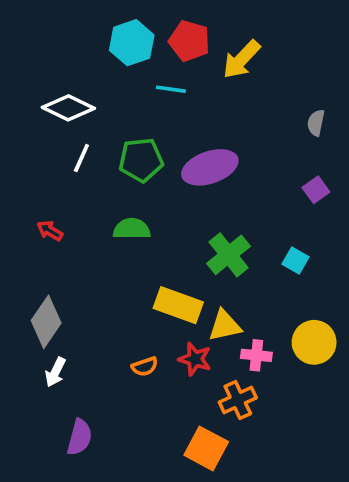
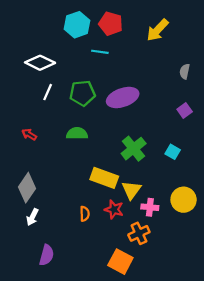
yellow arrow: (241, 59) -> (157, 30), moved
yellow triangle: (225, 326) -> (131, 190), turned -42
orange semicircle: (145, 367) -> (85, 214), turned -72

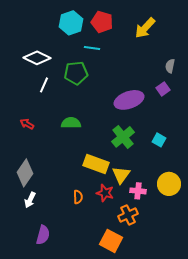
green pentagon: (82, 93) -> (76, 73), moved
purple ellipse: (123, 98) -> (129, 100), moved
purple square: (185, 111) -> (163, 89), moved

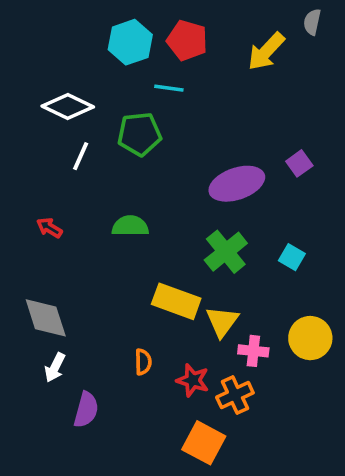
gray semicircle: (170, 66) -> (312, 22), moved
gray diamond: (25, 173) -> (46, 318), turned -52
red star: (105, 193) -> (193, 380), moved
purple semicircle: (43, 235) -> (86, 410), moved

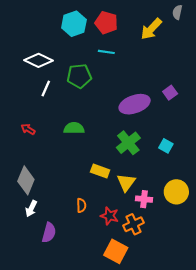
cyan line: (169, 88) -> (106, 52), moved
yellow rectangle: (176, 301) -> (100, 171), size x0.7
gray diamond: (46, 318) -> (26, 180), turned 40

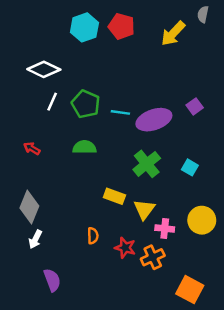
cyan line: (106, 52) -> (120, 112), moved
green pentagon: (79, 76) -> (86, 104), moved, turned 30
purple semicircle: (49, 233) -> (52, 280), moved, turned -36
orange square: (116, 251) -> (190, 290), moved

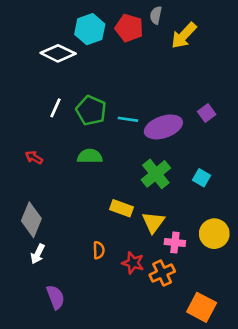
gray semicircle: (203, 14) -> (156, 15), moved
white diamond: (44, 69) -> (58, 53), moved

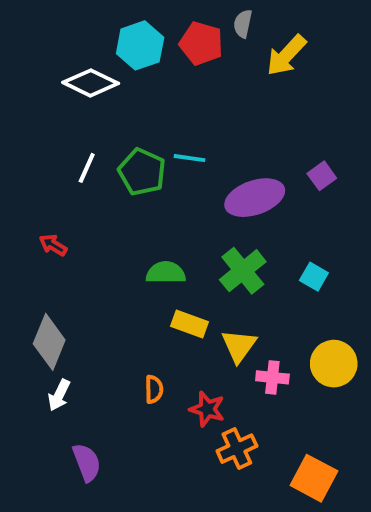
cyan line: (128, 119) -> (189, 158), moved
green semicircle: (90, 156) -> (166, 273), moved
orange cross: (162, 273) -> (237, 449), moved

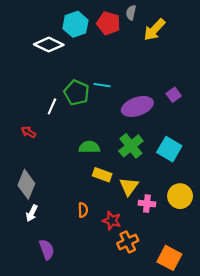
white line: (87, 168) -> (52, 106), moved
cyan square: (314, 277) -> (169, 149), size x1.6

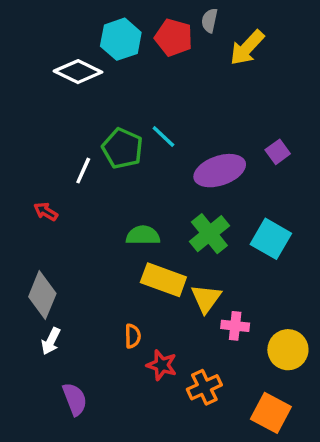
cyan line: (102, 85) -> (163, 136), turned 35
yellow rectangle: (102, 175) -> (163, 280), size x1.4
yellow circle: (180, 196) -> (288, 350), moved
red star: (112, 221) -> (162, 365), moved

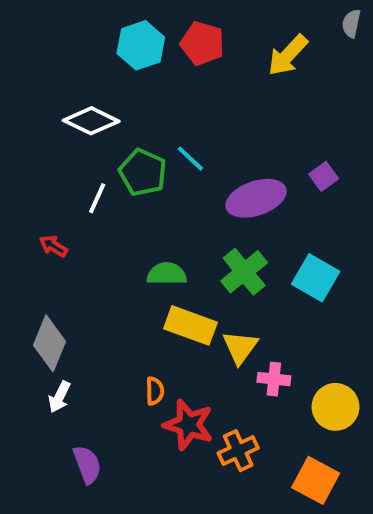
gray semicircle: (209, 20) -> (351, 23), moved
white diamond: (78, 72) -> (91, 121), moved
red star: (162, 365) -> (188, 425), size x1.4

